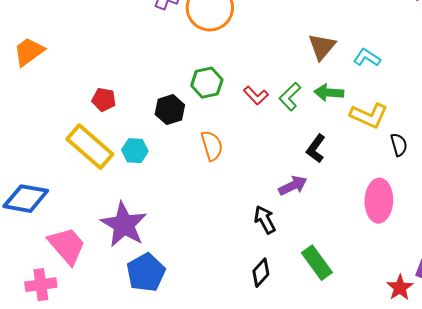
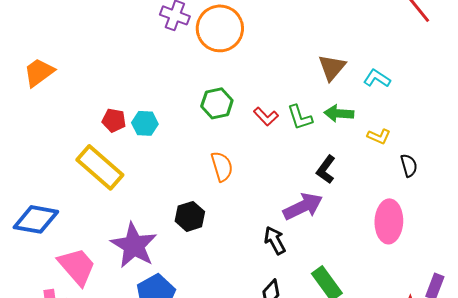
green L-shape: (290, 97) -> (300, 117), turned -64
black hexagon: (170, 110) -> (190, 216), moved
yellow L-shape: (369, 116) -> (379, 136), size x0.6
cyan hexagon: (135, 151) -> (145, 123), moved
purple arrow: (293, 186) -> (303, 206), size x1.4

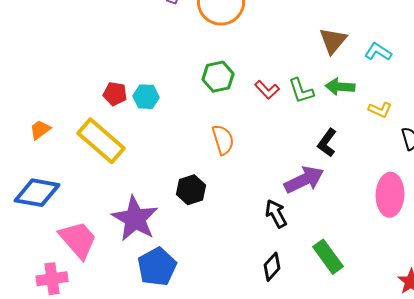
orange trapezoid: (39, 72) -> (40, 130), moved, size x0.7

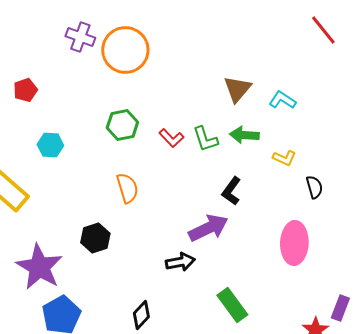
red pentagon: (115, 94) -> (25, 90), moved, turned -30
black arrow: (276, 214) -> (180, 262), turned 108
black diamond: (272, 267) -> (141, 315), moved

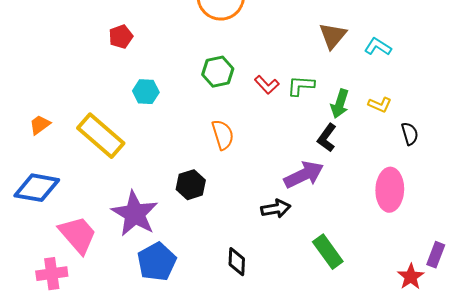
green arrow: (244, 135) -> (340, 104), moved, turned -76
green L-shape: (205, 139) -> (301, 86), turned 112
black diamond: (141, 315) -> (237, 262), turned -40

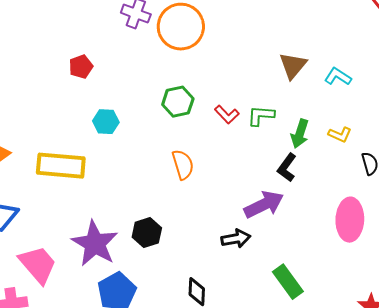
yellow rectangle: (101, 136) -> (61, 166), turned -36
black hexagon: (191, 185) -> (147, 233), moved

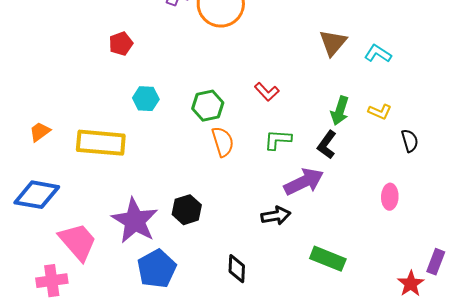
green hexagon: (178, 102) -> (208, 106), moved
green L-shape: (261, 116) -> (278, 140), moved
pink ellipse: (350, 220) -> (390, 197), size x0.6
green rectangle: (288, 282) -> (328, 259), turned -32

